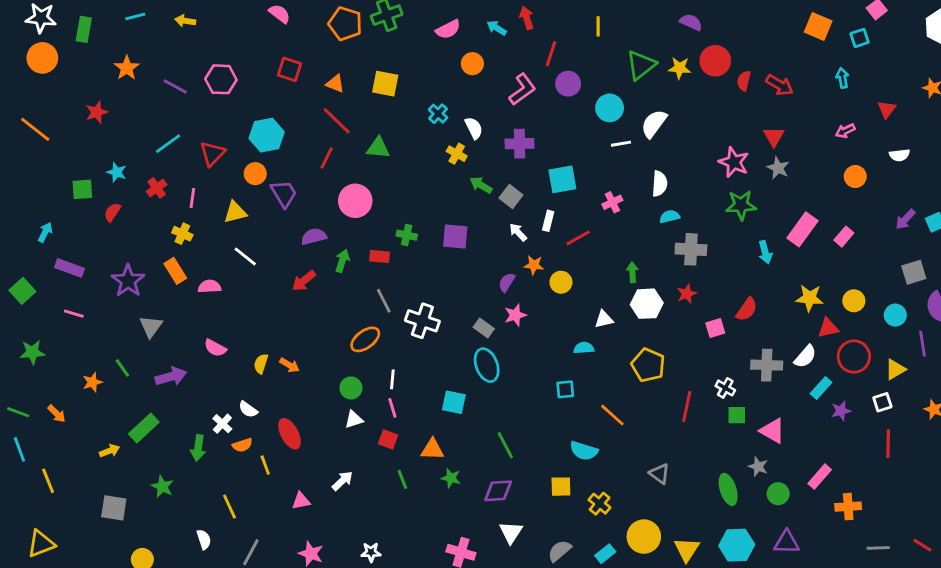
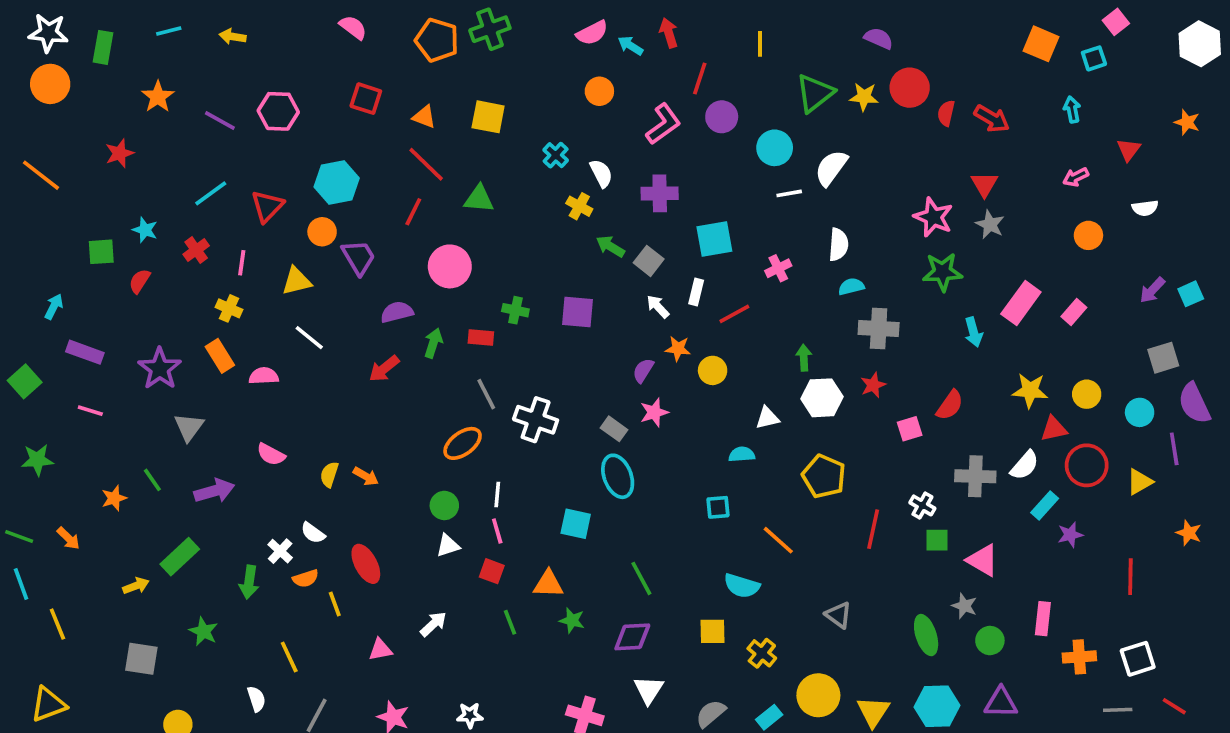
pink semicircle: (448, 29) -> (592, 33), moved
white square: (882, 402) -> (1138, 659), moved, size x1.4
pink rectangle: (820, 477) -> (1043, 619), turned -35

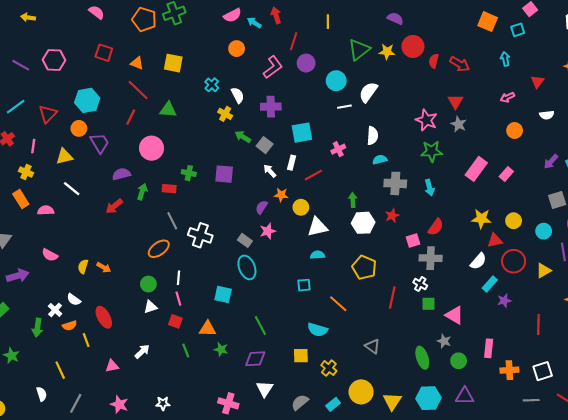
cyan arrow: (974, 332) -> (430, 188), moved
white triangle: (767, 418) -> (317, 227), moved, size x1.5
gray cross: (975, 476) -> (431, 258), moved

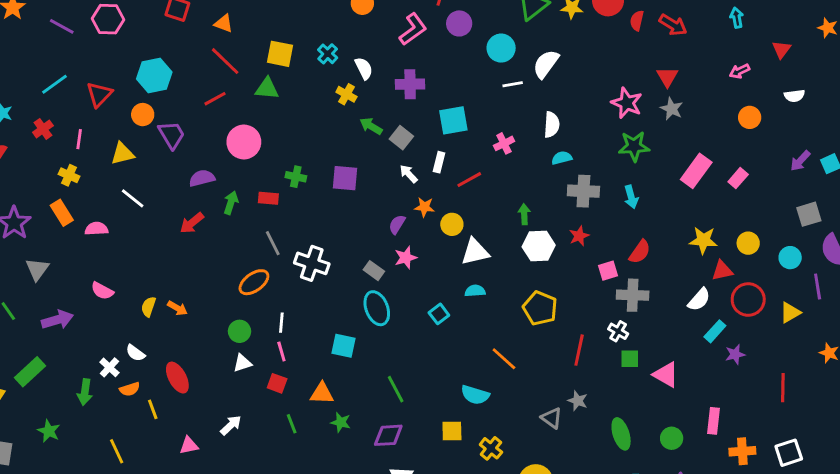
yellow square: (173, 63) -> (280, 54), moved
red line: (131, 117) -> (215, 99), turned 35
cyan square: (304, 285) -> (439, 314), moved, turned -32
gray star: (444, 341) -> (578, 401), moved

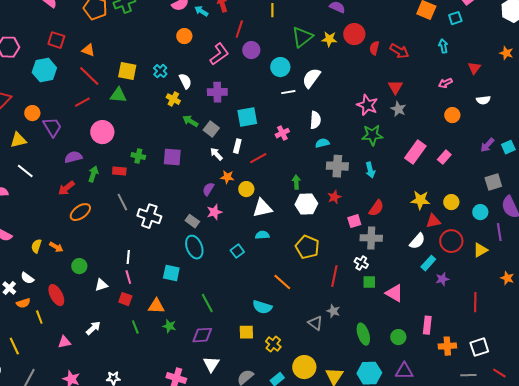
cyan hexagon: (154, 76) -> (44, 70), moved
orange ellipse: (254, 282) -> (80, 212), moved
green circle: (240, 331) -> (79, 266), moved

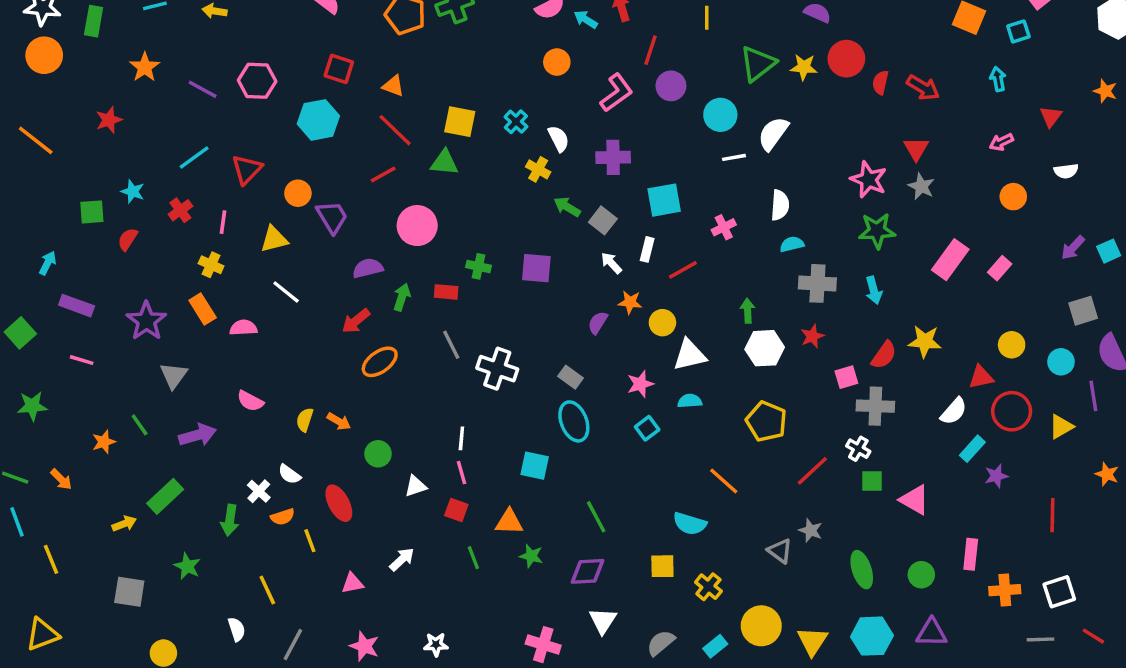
yellow star: (420, 200) -> (925, 341), moved
pink star: (214, 212) -> (640, 384), moved
red line: (334, 276) -> (812, 471), turned 35

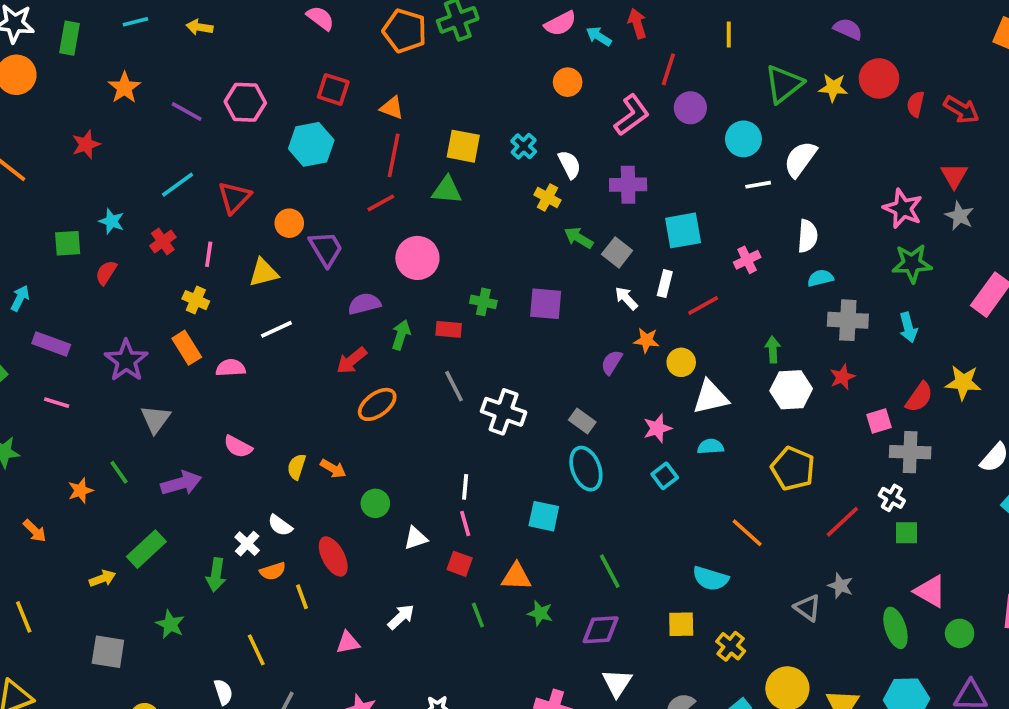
red line: (395, 130) -> (394, 155), turned 57
white line: (286, 292) -> (276, 329), turned -64
pink triangle: (915, 500) -> (930, 591), moved

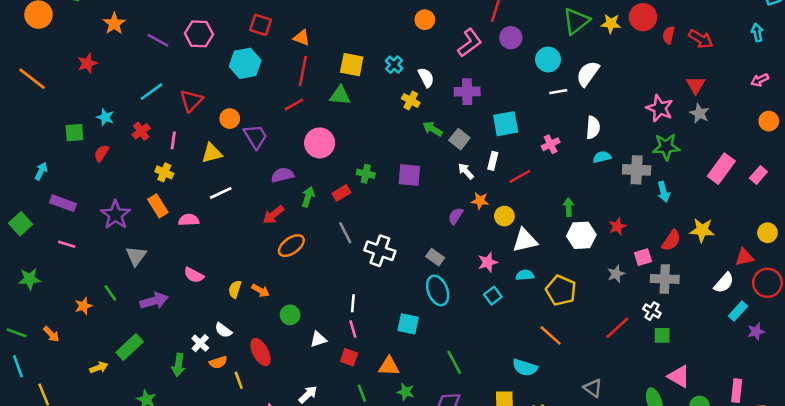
gray cross: (848, 320) -> (637, 170), moved
red rectangle: (449, 329) -> (341, 193), turned -36
yellow pentagon: (793, 469) -> (561, 291), moved
gray star: (841, 586) -> (616, 274), moved, turned 30

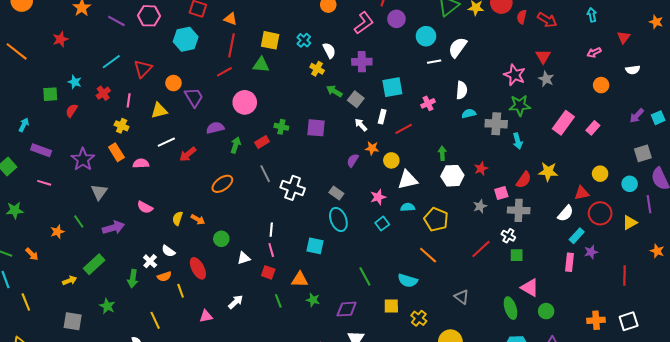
red arrow: (273, 215) -> (188, 154), moved
green line: (454, 362) -> (365, 276), moved
pink rectangle: (737, 391) -> (570, 262), moved

